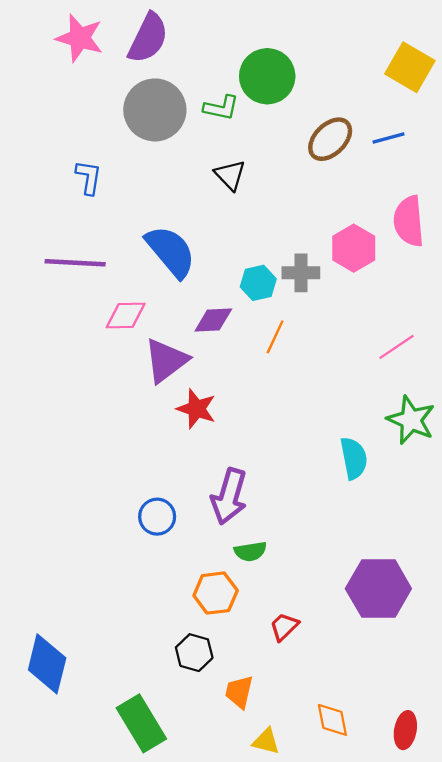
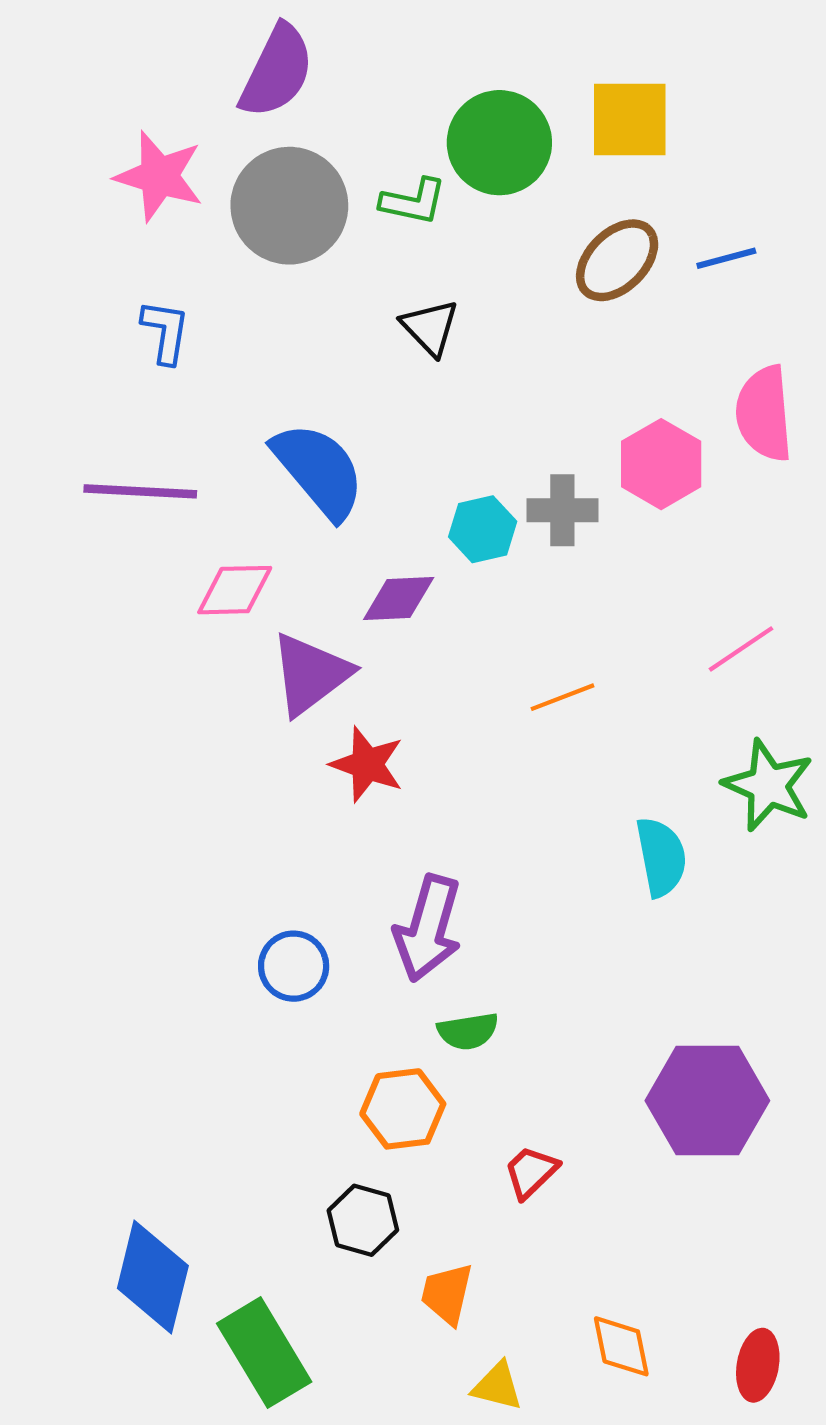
pink star: (80, 38) -> (159, 176), moved
yellow square: (410, 67) -> (630, 120), moved, turned -30
orange line: (275, 337) -> (562, 697), moved, turned 44
blue diamond: (47, 664) -> (153, 1277), moved

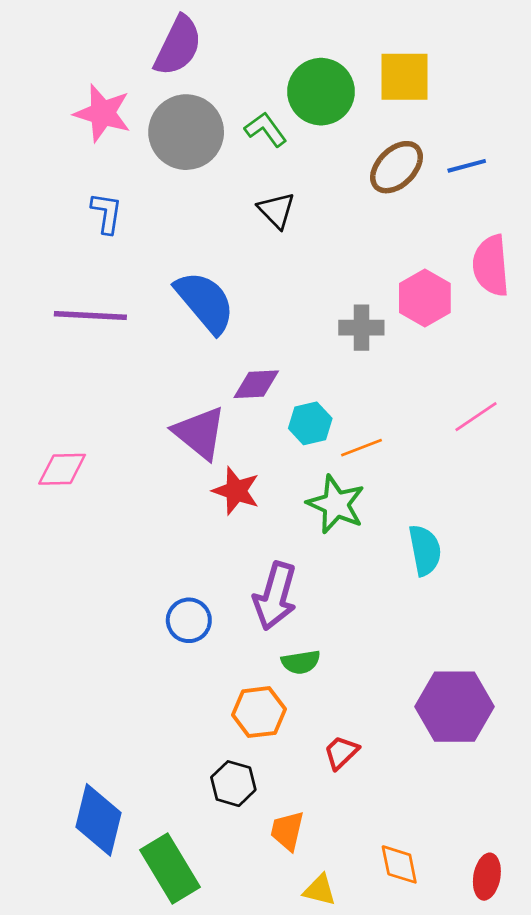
green L-shape: (413, 201) -> (266, 129), turned -138
cyan hexagon: (483, 529) -> (310, 423), moved
pink diamond: (235, 590) -> (62, 469), moved
purple triangle: (310, 674) -> (200, 433), turned -44
green star: (768, 785) -> (336, 504), moved

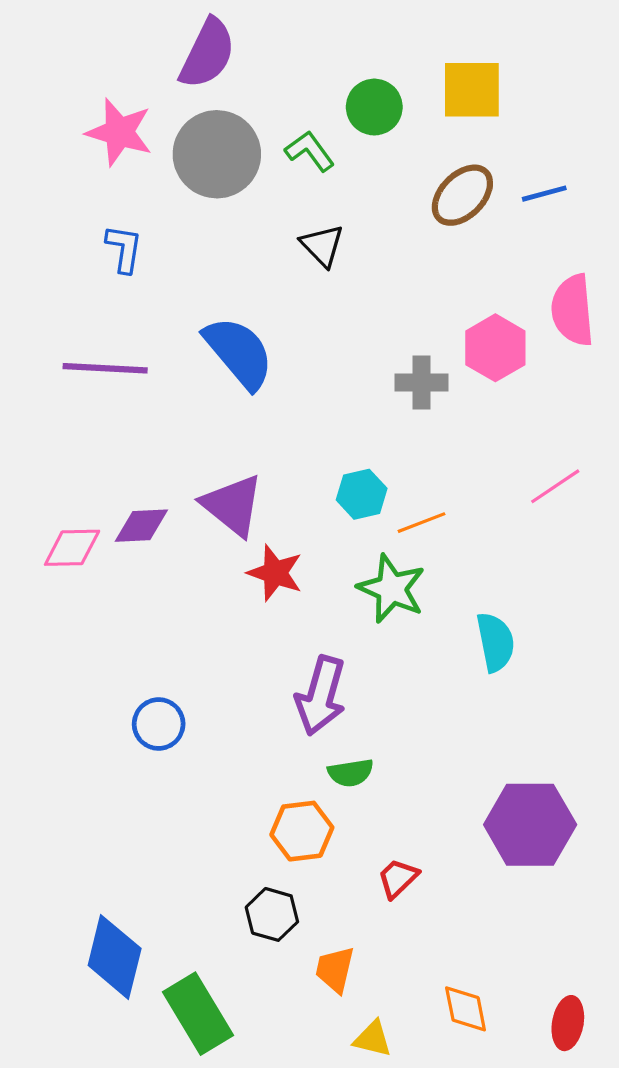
green circle: (321, 92) -> (374, 107), size x0.7
purple diamond: (256, 384) -> (141, 526), moved
blue circle: (189, 620) -> (159, 724), moved

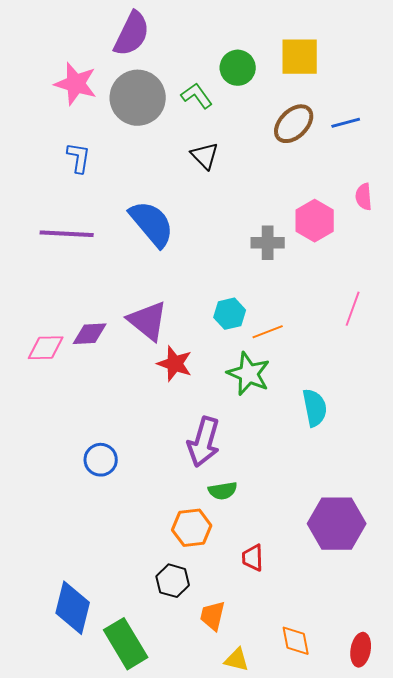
pink semicircle: (573, 310) -> (364, 197), size x0.6
pink line: (555, 486) -> (353, 309), turned -36
red trapezoid: (398, 878) -> (253, 558), turned -48

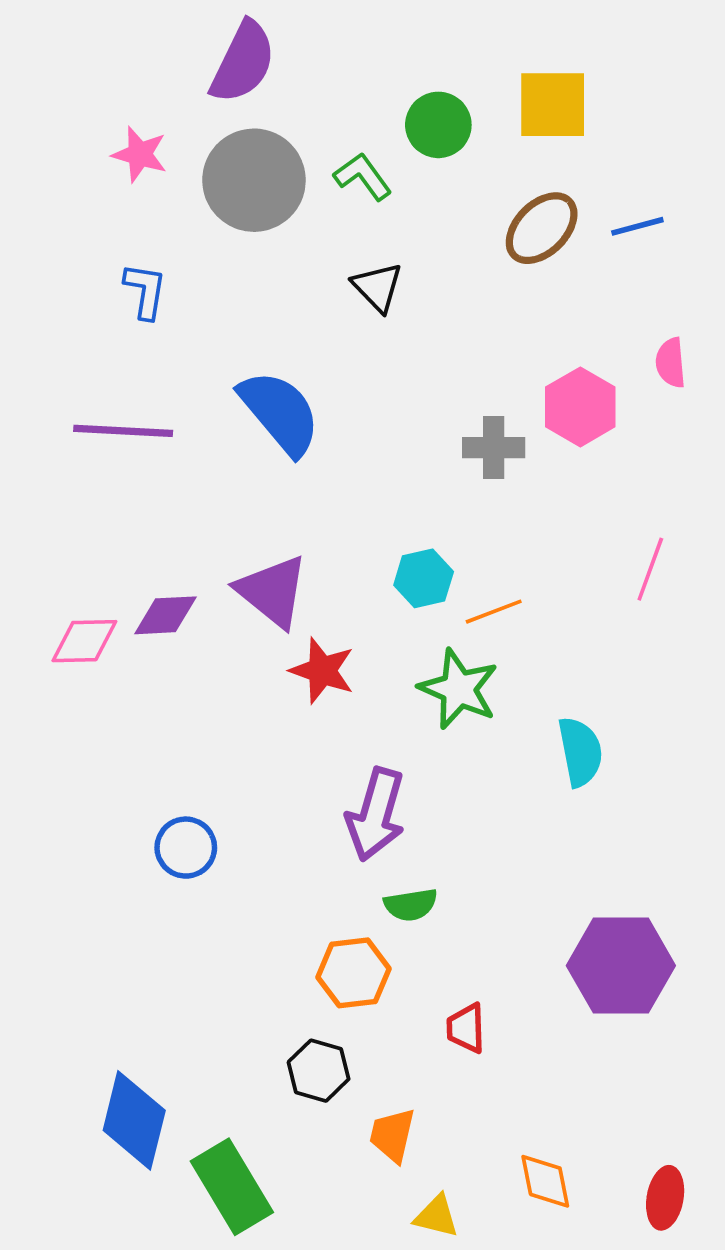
pink star: (76, 84) -> (140, 154), size x0.7

